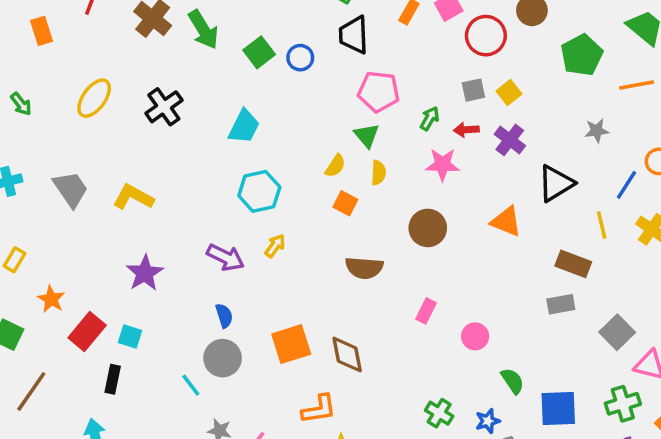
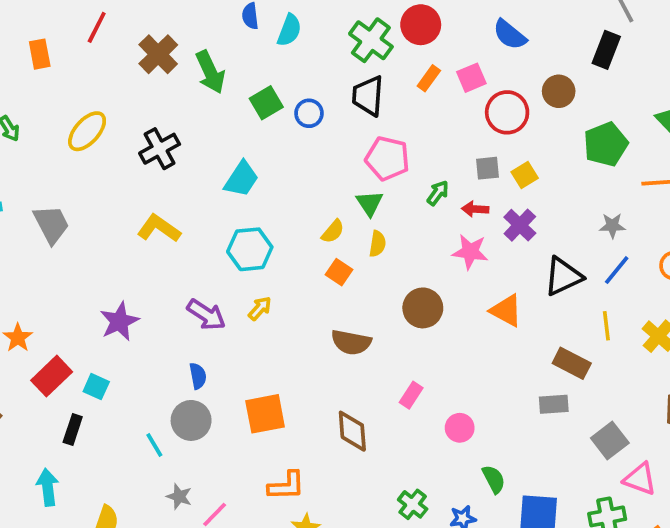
pink star: (443, 164) -> (470, 252), moved
blue line: (627, 185) -> (617, 270), moved
yellow L-shape: (133, 197) -> (159, 228), moved
brown diamond: (347, 355) -> (352, 431), moved

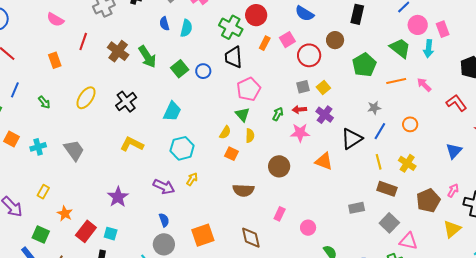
pink pentagon: (387, 158) -> (249, 89), turned -30
green arrow: (438, 193) -> (278, 114), moved
brown rectangle: (572, 363) -> (387, 189), moved

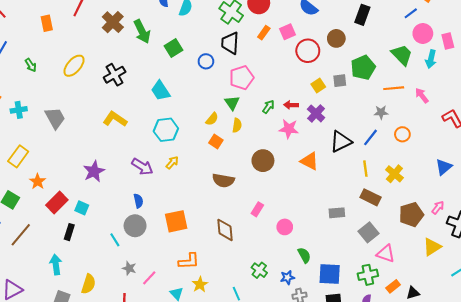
blue circle: (203, 71) -> (206, 61), moved
gray square: (303, 87) -> (340, 81), moved
gray star: (374, 108) -> (381, 112), moved
cyan trapezoid: (172, 111) -> (160, 91), turned 115
yellow rectangle: (43, 192) -> (18, 156), size x1.5

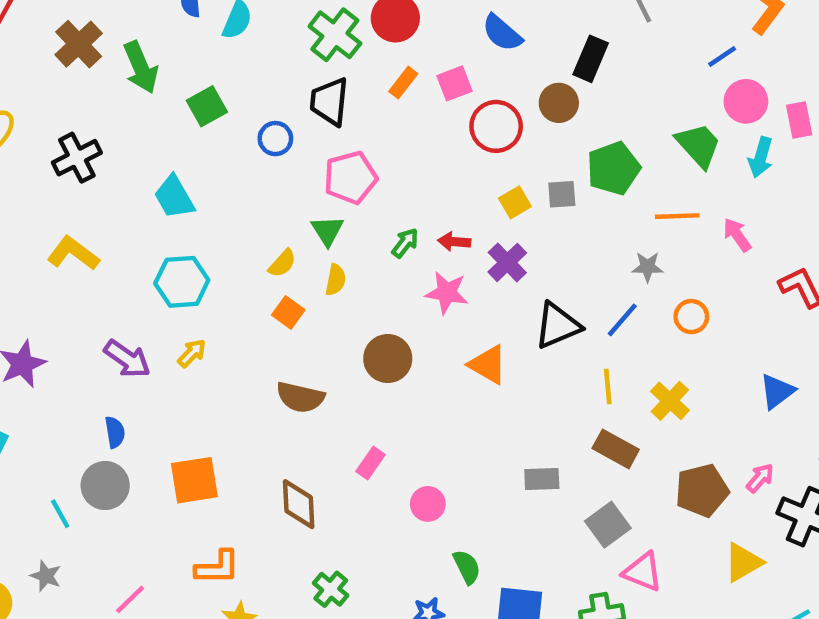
black rectangle: (362, 15) -> (591, 59), moved
gray star: (129, 268) -> (46, 576), moved
green cross: (259, 270) -> (331, 589), moved

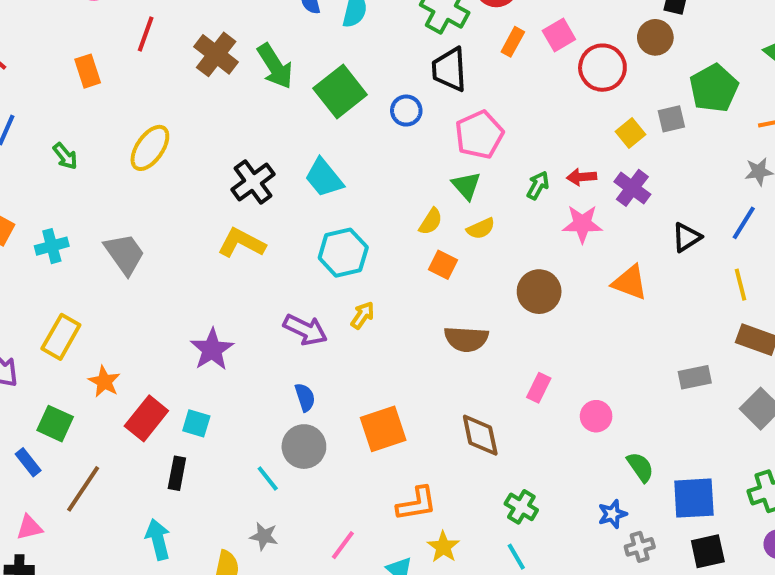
green square: (207, 106) -> (340, 92), size x1.4
black cross: (77, 158) -> (253, 182), moved
yellow semicircle: (336, 280) -> (481, 228), turned 64
black triangle: (558, 326) -> (687, 237), size x0.7

